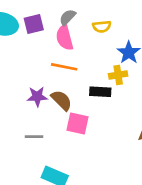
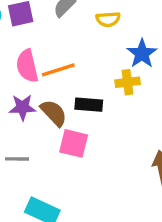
pink semicircle: (65, 38) -> (27, 66), moved
orange line: (64, 67) -> (58, 70), turned -30
black rectangle: (100, 92) -> (89, 105), moved

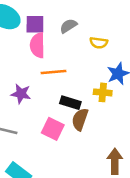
pink semicircle: (27, 66) -> (37, 45), moved
brown semicircle: (54, 113) -> (80, 119), moved, turned -130

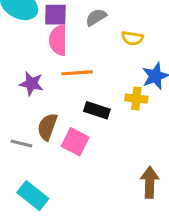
purple star: (21, 94) -> (31, 84), moved
brown semicircle: (80, 119) -> (47, 127), moved

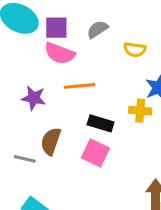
pink semicircle: (58, 40) -> (60, 53), turned -68
pink square: (75, 142) -> (95, 153), moved

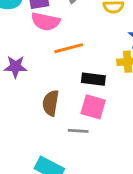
purple star: (34, 98) -> (15, 67), moved
gray line: (25, 159) -> (78, 131), moved

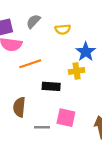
pink square: (93, 107) -> (66, 118), moved

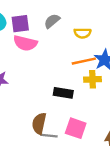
orange line: (30, 64) -> (84, 61), moved
brown semicircle: (19, 107) -> (39, 123), moved

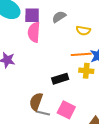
pink semicircle: (25, 43) -> (34, 32), turned 72
black rectangle: (63, 93) -> (60, 79), turned -35

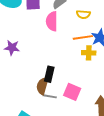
pink semicircle: (34, 32) -> (52, 21), moved
black rectangle: (60, 79) -> (49, 74), moved, turned -56

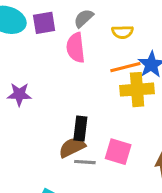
yellow cross: (89, 53) -> (137, 90), size x1.5
brown semicircle: (42, 86) -> (72, 147), turned 54

